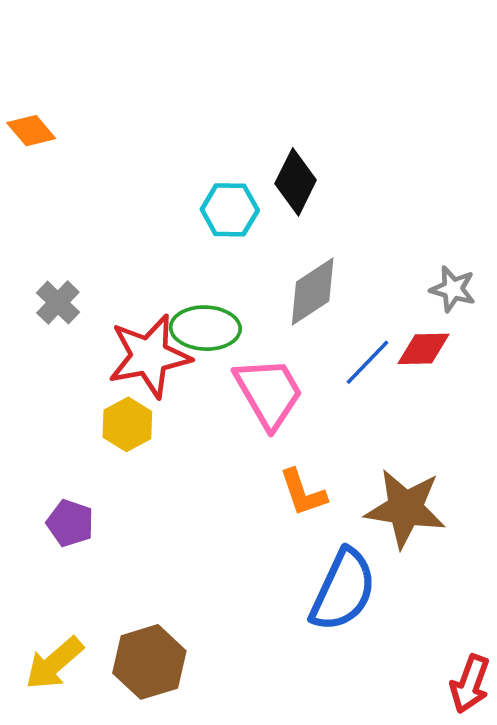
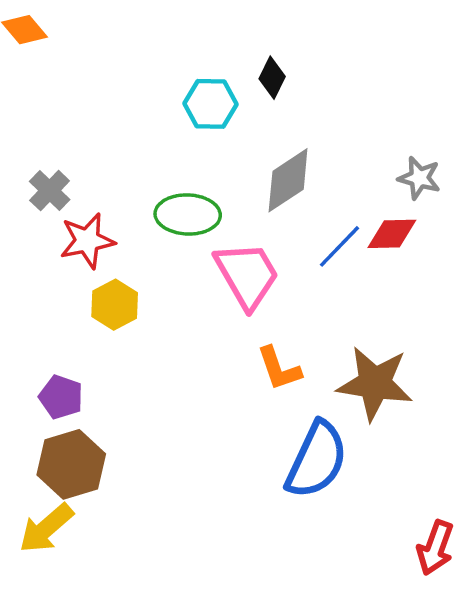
black diamond: (296, 182) -> (272, 78), size x0.7
red star: (149, 356) -> (87, 241), moved, size x0.7
brown hexagon: (149, 662) -> (71, 464), moved

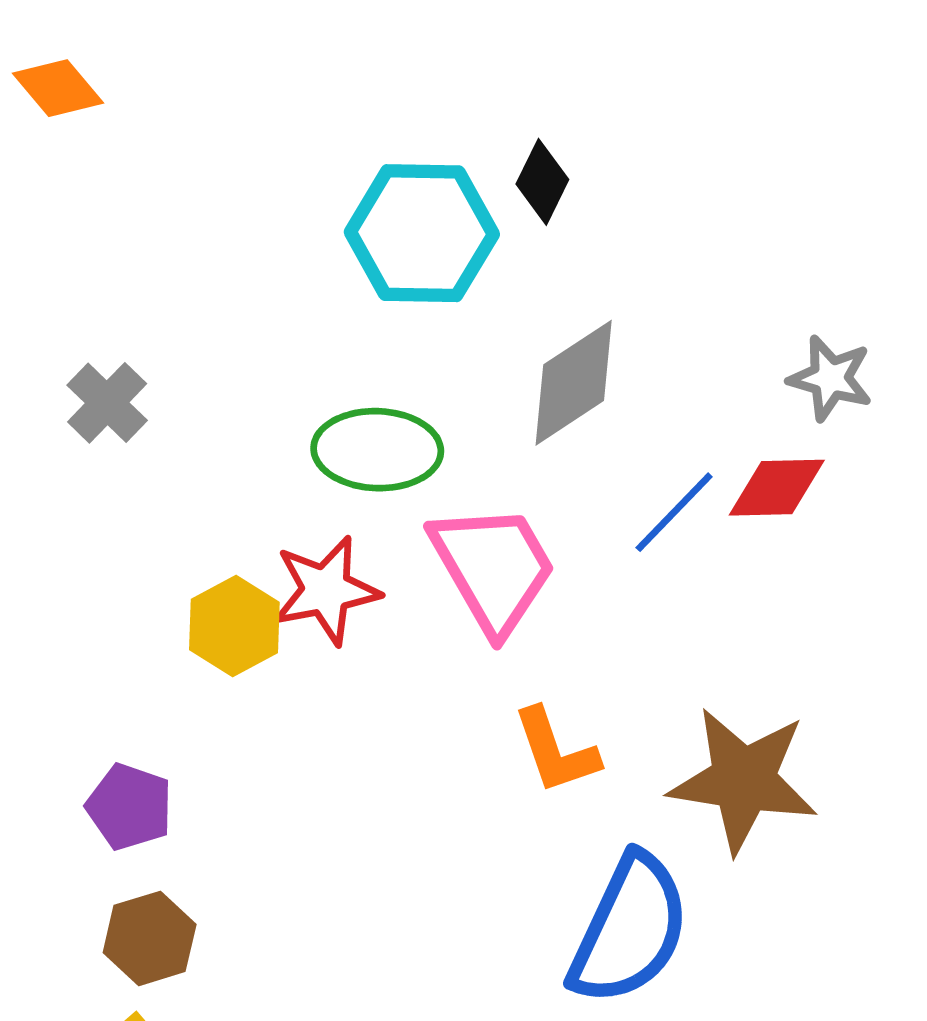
cyan hexagon: (210, 104) -> (422, 233), size x1.4
red star: (87, 241) -> (326, 590), moved
brown hexagon: (71, 464) -> (150, 938), size x0.7

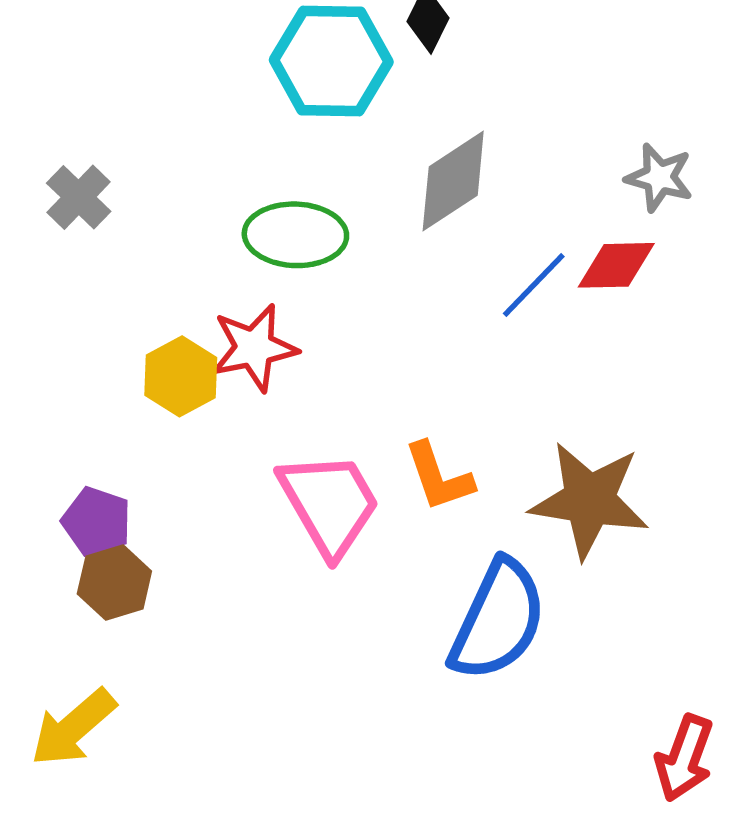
pink trapezoid: (493, 568) -> (329, 504), moved
brown hexagon: (150, 938) -> (114, 582), moved

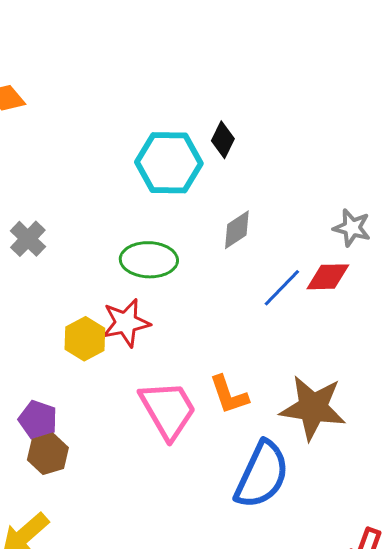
gray diamond: (453, 181) -> (237, 230), size x0.7

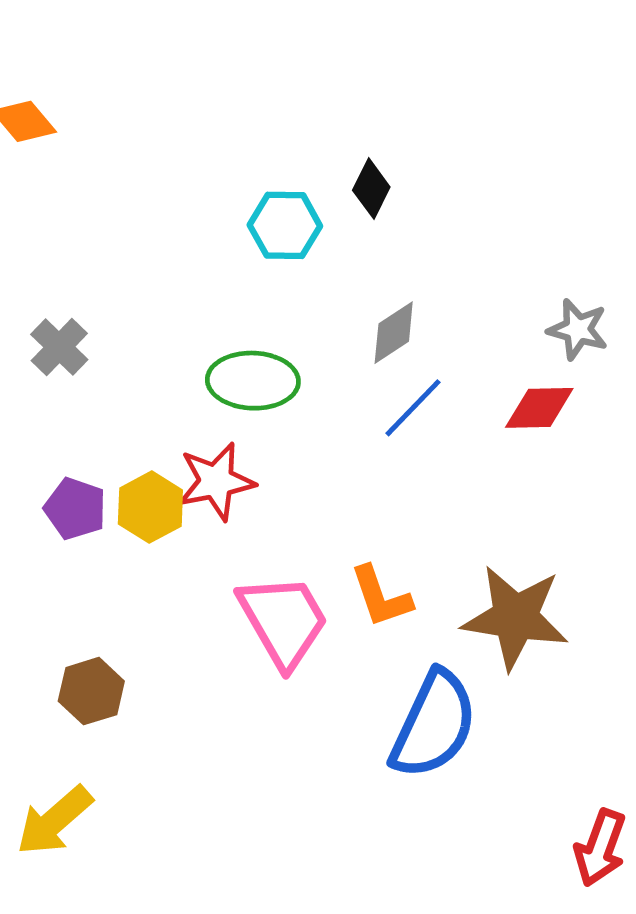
cyan hexagon: (169, 163) -> (285, 225), size x0.7
blue line: (282, 288) -> (413, 408), moved
purple pentagon: (38, 420) -> (75, 509), moved

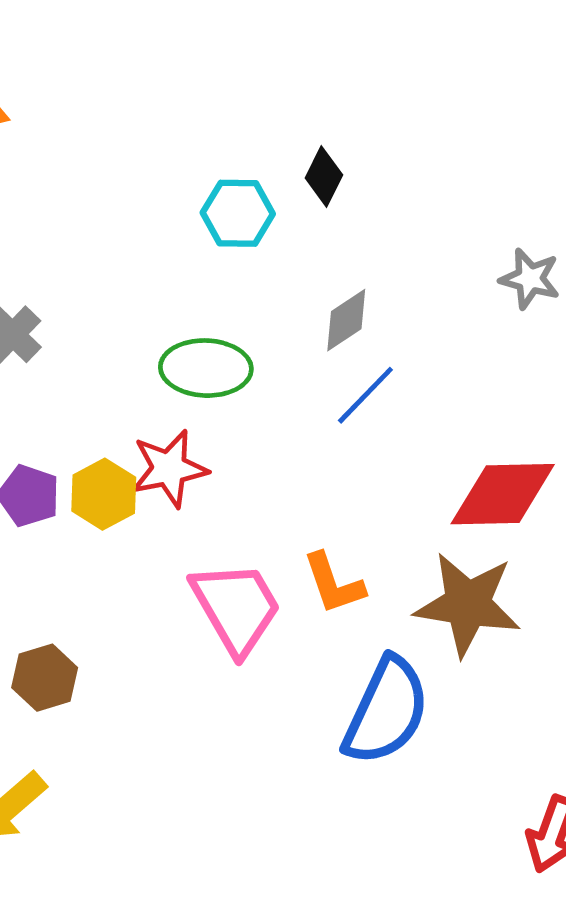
gray star: (578, 329) -> (530, 279), moved
red diamond: (539, 408) -> (503, 494), moved, size x1.5

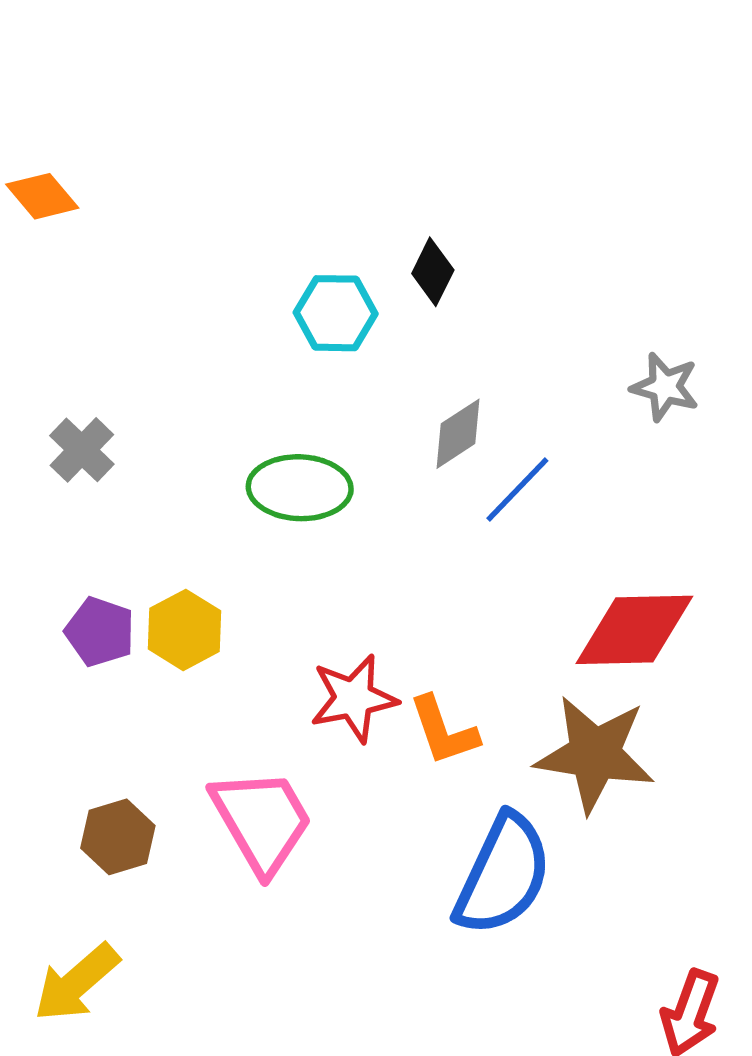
blue line: (365, 395) -> (517, 490), moved
red star: (169, 469) -> (354, 698), moved
pink trapezoid: (236, 607) -> (262, 821), moved

